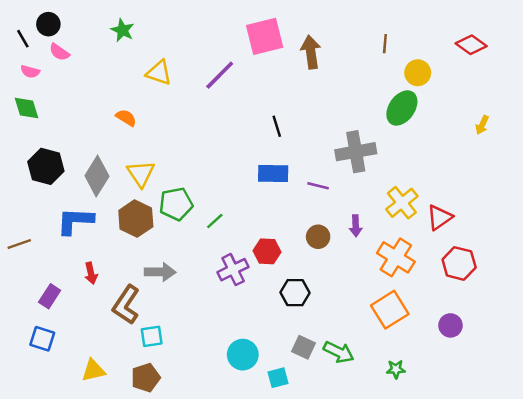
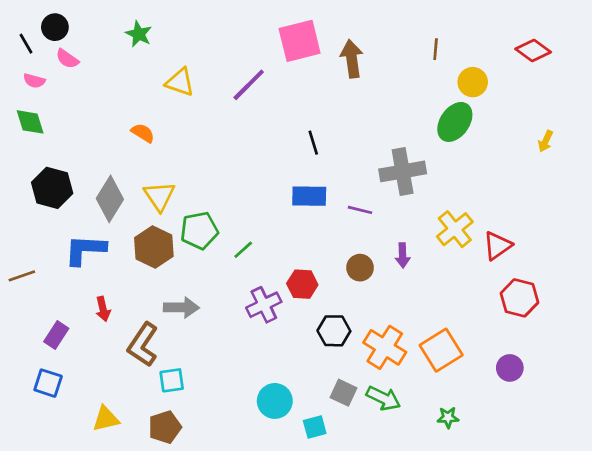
orange cross: (396, 257) -> (385, 347), moved

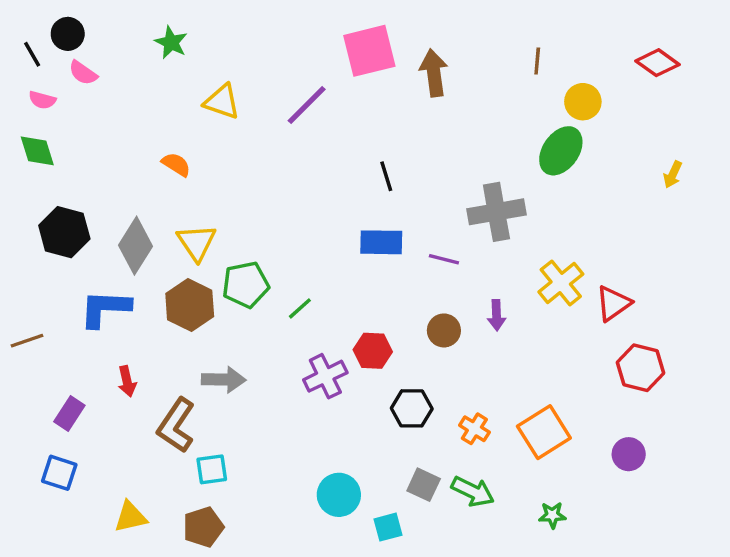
orange cross: (385, 347) -> (474, 429), size x0.6

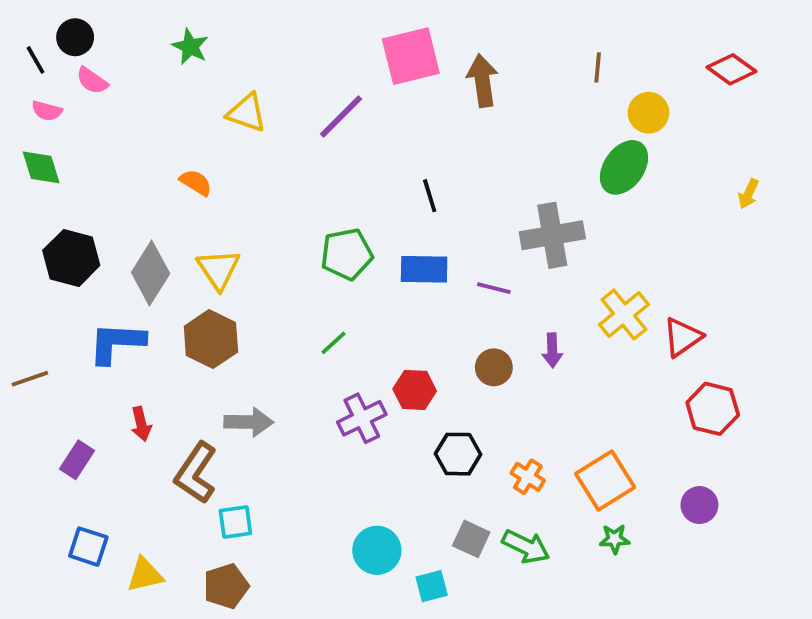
green pentagon: (246, 285) -> (347, 254), moved
blue square: (59, 473) -> (88, 547), moved
green star: (552, 515) -> (615, 539), moved

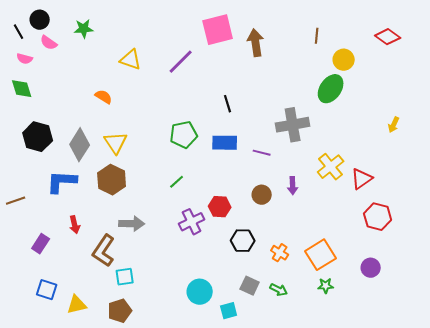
green star: (190, 47) -> (84, 29), moved, turned -30
yellow arrow: (748, 194) -> (394, 125), moved
green arrow: (526, 547) -> (279, 290), size x0.7

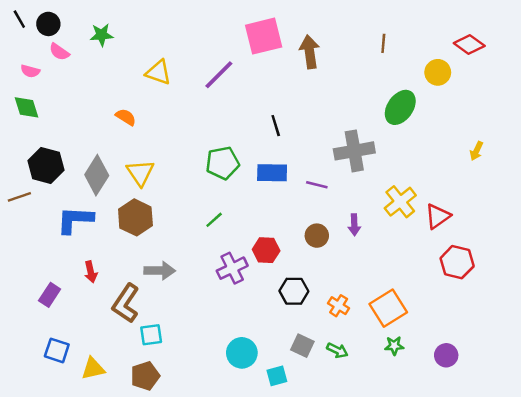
black line: (19, 32) -> (19, 19), moved
yellow circle: (344, 60) -> (438, 72), moved
brown line: (16, 201) -> (19, 197), moved
purple circle: (371, 268) -> (446, 355), moved

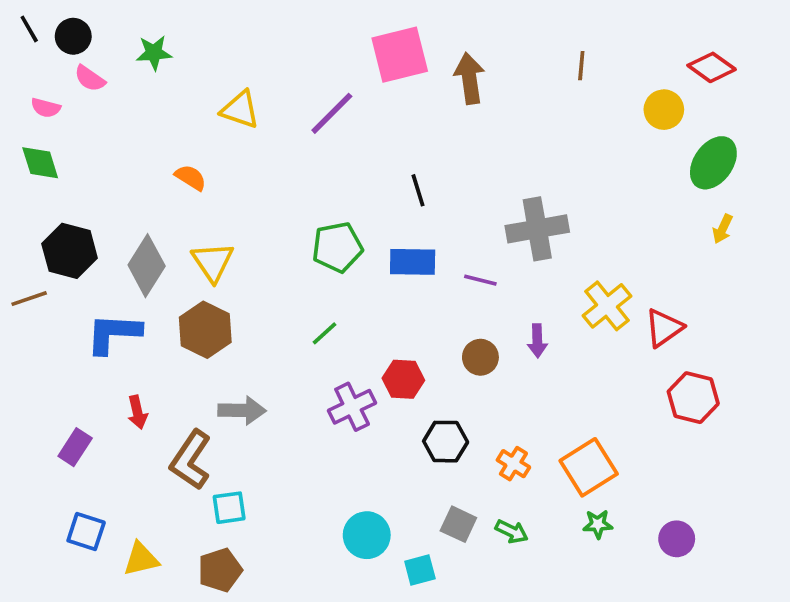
green ellipse: (400, 107) -> (713, 163), moved

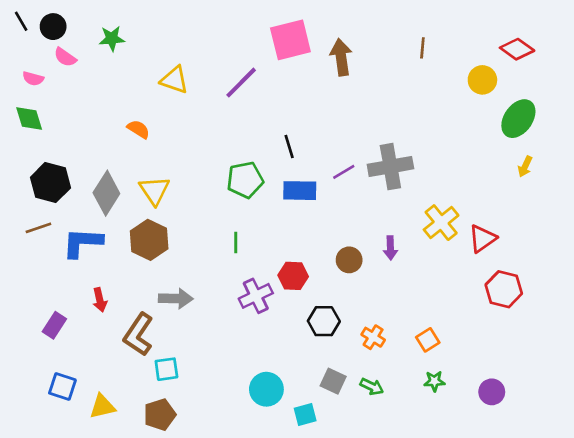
black line: (418, 190) -> (289, 147), moved
purple line: (480, 280) -> (344, 172), moved, turned -45
brown line: (29, 299) -> (38, 228), moved
green line: (325, 333) -> (236, 243), turned -48
orange square: (589, 467) -> (428, 340), size x0.6

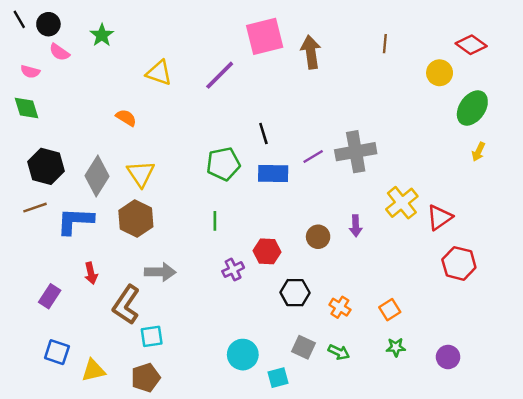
green star: (112, 39) -> (102, 35), turned -30
purple cross: (256, 296) -> (233, 270), size x0.7

